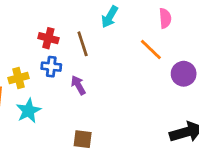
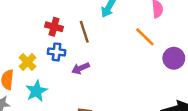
yellow cross: (19, 78) -> (28, 62), turned -30
purple arrow: (78, 85) -> (81, 68), turned -84

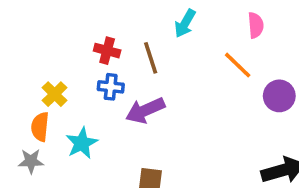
yellow cross: (28, 62) -> (55, 94), moved
purple arrow: (81, 68) -> (145, 110), size x1.5

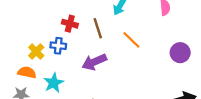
orange line: (238, 65) -> (131, 40), moved
blue cross: (111, 87) -> (58, 46), moved
orange semicircle: (40, 127) -> (27, 72), turned 96

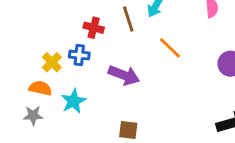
brown line: (98, 28) -> (128, 19), moved
purple arrow: (94, 62) -> (124, 75), turned -135

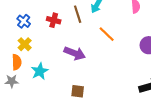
blue cross: (79, 55) -> (24, 21), moved, turned 32
orange semicircle: (40, 88) -> (17, 62), turned 77

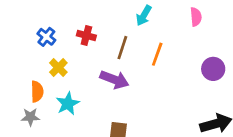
brown line: (78, 14) -> (122, 48), moved, turned 36
orange line: (107, 34) -> (157, 54), turned 66
yellow cross: (25, 44) -> (58, 68), moved

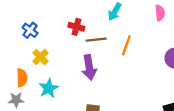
red cross: (86, 36) -> (76, 27), moved
brown line: (122, 48) -> (96, 40), turned 66
purple arrow: (114, 80) -> (89, 67), turned 60

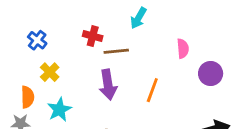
pink semicircle: (160, 13) -> (183, 49), moved
orange line: (126, 45) -> (152, 90), moved

